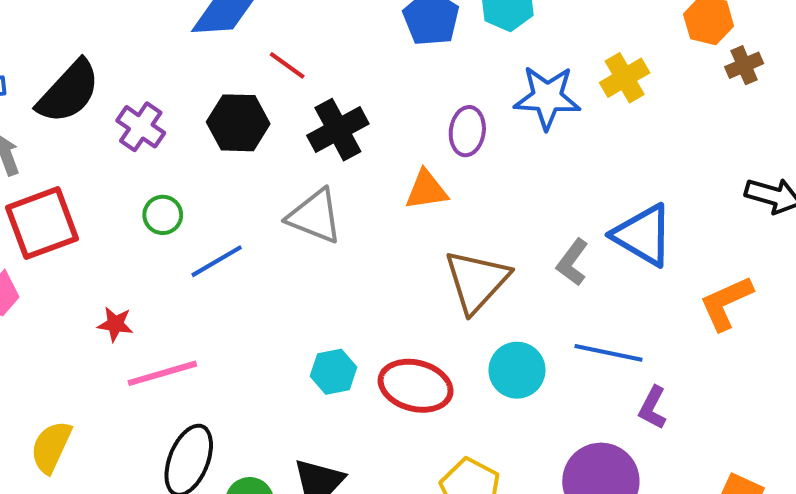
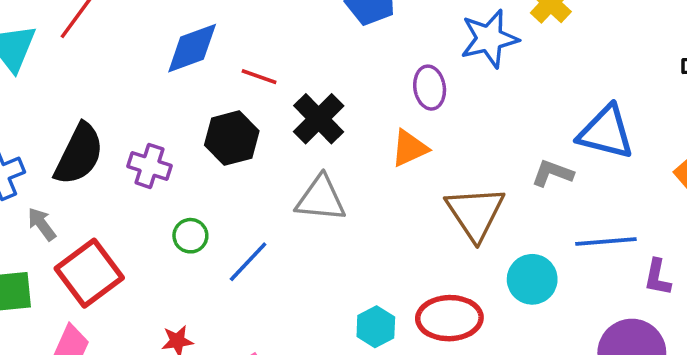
gray L-shape: (572, 262) -> (552, 173), turned 90

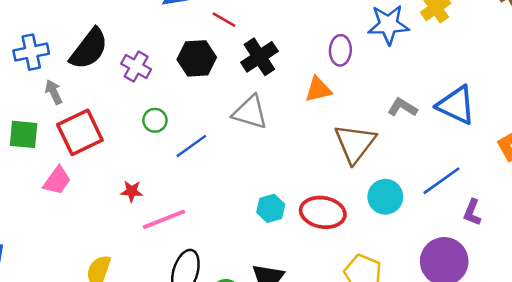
gray L-shape: (552, 173) -> (402, 107), moved
blue line: (606, 242) -> (441, 181), turned -42

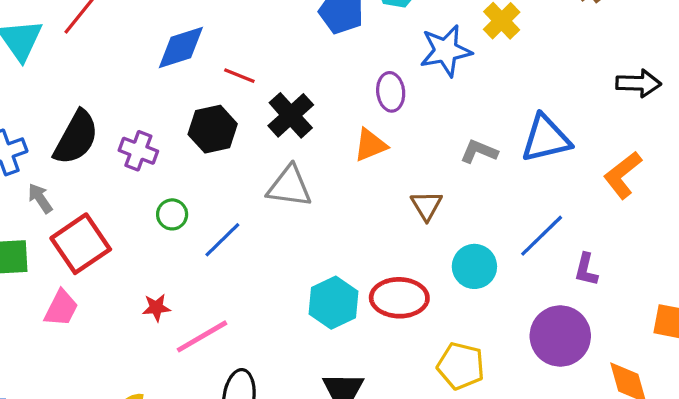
blue triangle: (456, 105) -> (546, 139), turned -30
brown triangle: (355, 143) -> (426, 205), size x0.6
cyan hexagon: (271, 208) -> (334, 303), size x1.4

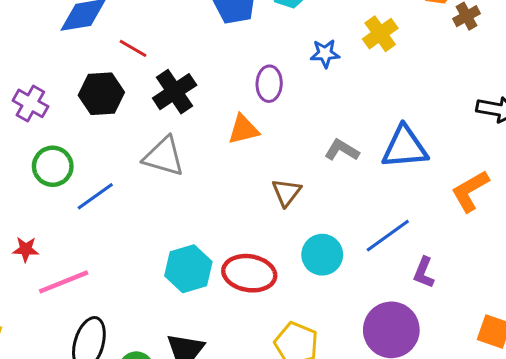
blue star: (446, 51) -> (325, 53), size x0.6
green circle: (172, 214) -> (53, 166), size x1.4

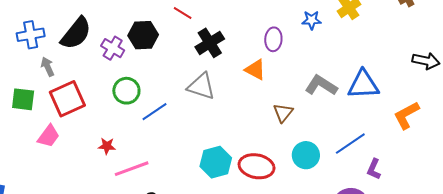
black hexagon: (101, 94) -> (143, 35), moved
orange triangle: (243, 130) -> (255, 70), turned 40
gray L-shape: (342, 150) -> (321, 85), size x1.4

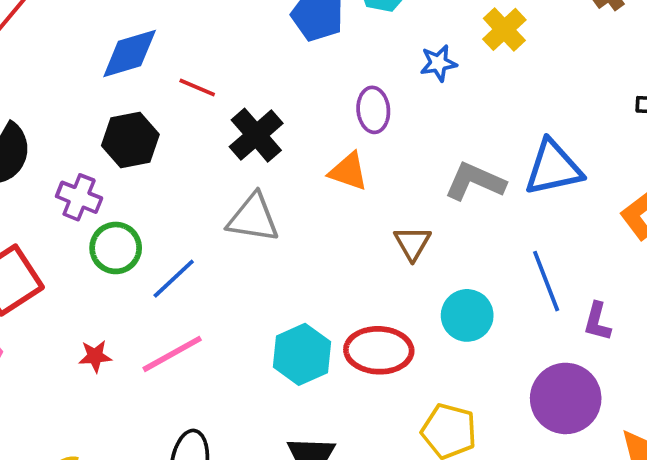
purple cross: (113, 48) -> (79, 197), moved
blue line: (350, 144) -> (546, 281), turned -68
pink line: (132, 169) -> (172, 354), moved

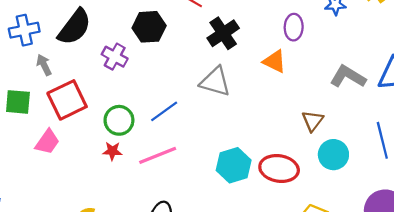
brown triangle: (412, 243) -> (313, 121), moved
green circle: (116, 248) -> (119, 120), moved

